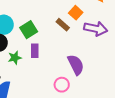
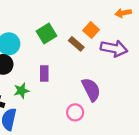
green square: (29, 30) -> (47, 34), moved
green star: (15, 58) -> (21, 91), moved

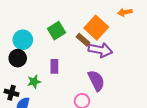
orange square: (91, 30) -> (96, 28), size x1.6
purple arrow: (114, 48) -> (100, 50), moved

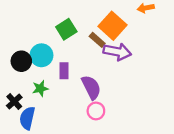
cyan circle: (23, 40) -> (41, 55), moved
purple semicircle: (96, 81) -> (91, 87), moved
black cross: (12, 93) -> (14, 101), turned 32

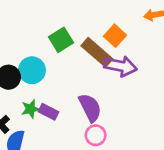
orange square: (113, 26) -> (115, 36), size x0.7
brown rectangle: (97, 40) -> (97, 52), size x1.6
purple rectangle: (64, 71) -> (49, 112), moved, turned -63

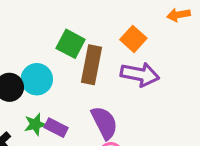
green square: (61, 40) -> (71, 44), turned -30
brown rectangle: (97, 52) -> (92, 65), moved, turned 60

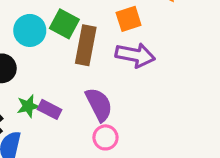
orange square: (133, 39) -> (129, 19), turned 30
cyan circle: (37, 79) -> (30, 30), moved

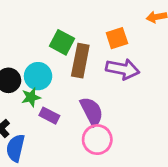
cyan circle: (30, 30) -> (38, 76), moved
green star: (28, 106) -> (31, 97), moved
pink circle: (105, 137) -> (97, 140), size x1.4

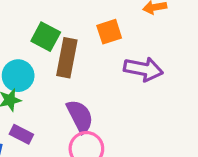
purple arrow: (123, 69) -> (143, 69), moved
purple rectangle: (49, 116) -> (21, 134), moved

